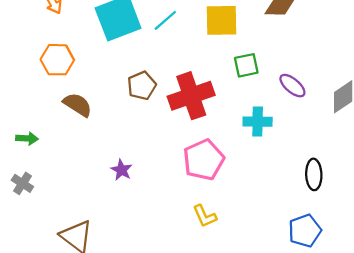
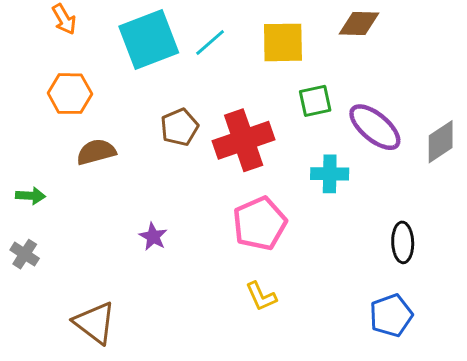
purple ellipse: (292, 86) -> (375, 127), size x1.5
brown semicircle: (78, 105) -> (96, 152), turned -48

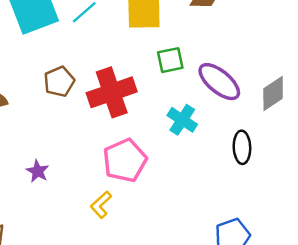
cyan cross: (330, 174) -> (182, 120), turned 32
black ellipse: (403, 242) -> (242, 147), moved
yellow L-shape: (261, 296) -> (101, 205), moved, turned 72

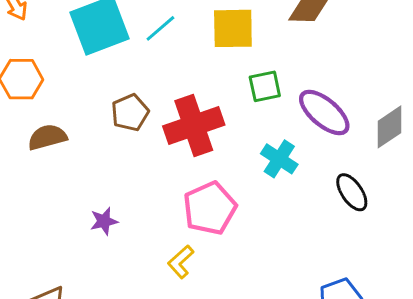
black ellipse: (242, 147) -> (352, 192), turned -32
purple star: (38, 171) -> (104, 221), turned 30

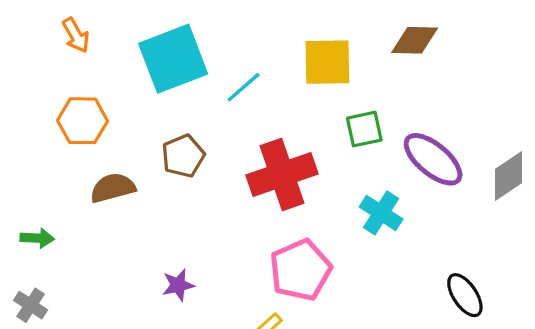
cyan line: (160, 28) -> (244, 87), moved
brown pentagon: (130, 112) -> (183, 156), moved
black ellipse: (352, 192) -> (465, 295), moved

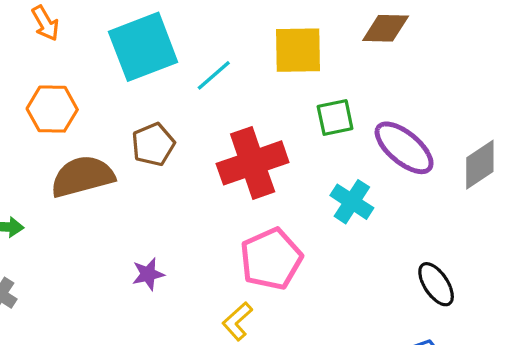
brown semicircle: (113, 188) -> (82, 176), size x1.4

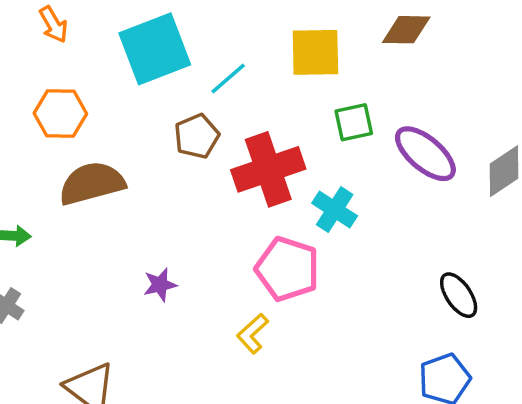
brown pentagon: (153, 144) -> (197, 136), moved
cyan cross: (352, 202) -> (335, 210), moved
pink pentagon: (271, 259) -> (287, 269), turned -30

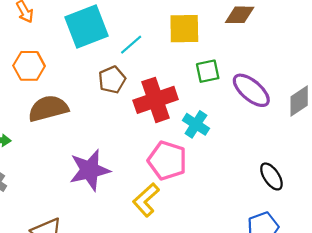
purple star: (160, 285) -> (90, 170), size x2.0
yellow L-shape: (253, 334) -> (146, 200), size x1.4

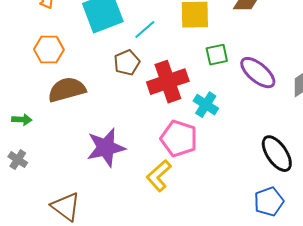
black ellipse: (271, 176) -> (277, 154), size x1.4

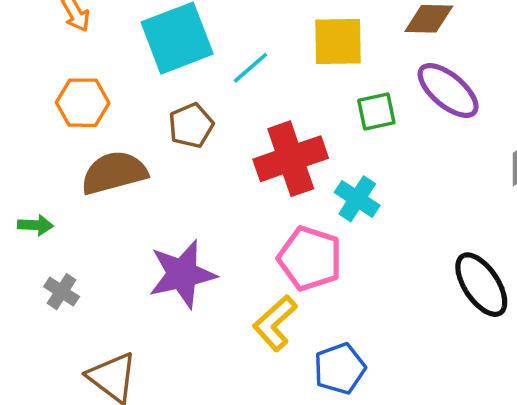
brown pentagon: (127, 63) -> (191, 125), moved
purple ellipse: (258, 73) -> (448, 90), moved
gray cross: (18, 160) -> (62, 292), moved
blue pentagon: (269, 202) -> (340, 369), moved

